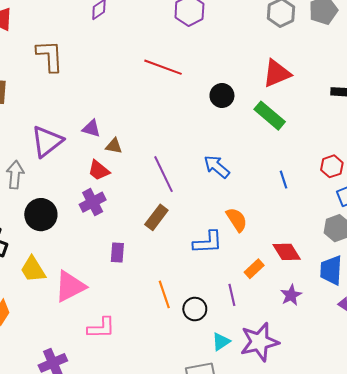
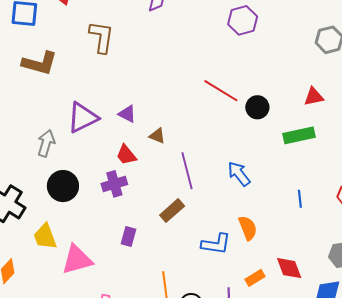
red line: (163, 67) -> (221, 91), moved
red triangle: (277, 73) -> (314, 97), size x0.7
green rectangle: (270, 116) -> (299, 135), turned -64
brown triangle: (114, 146) -> (157, 136), moved

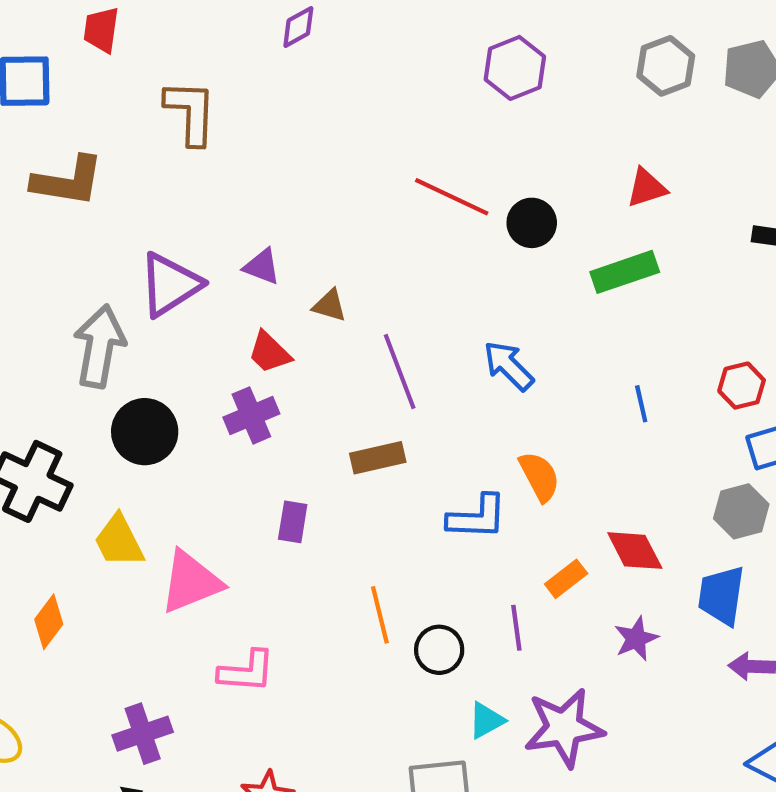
purple hexagon: (243, 20) -> (515, 68), moved
gray arrow: (46, 143) -> (99, 346), size x1.4
brown rectangle: (172, 211) -> (378, 458), turned 35

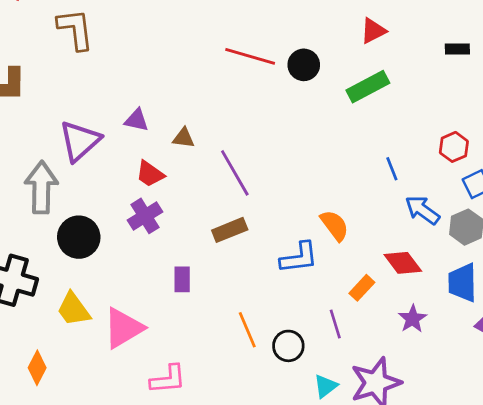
blue arrow: (509, 366) -> (422, 210), moved

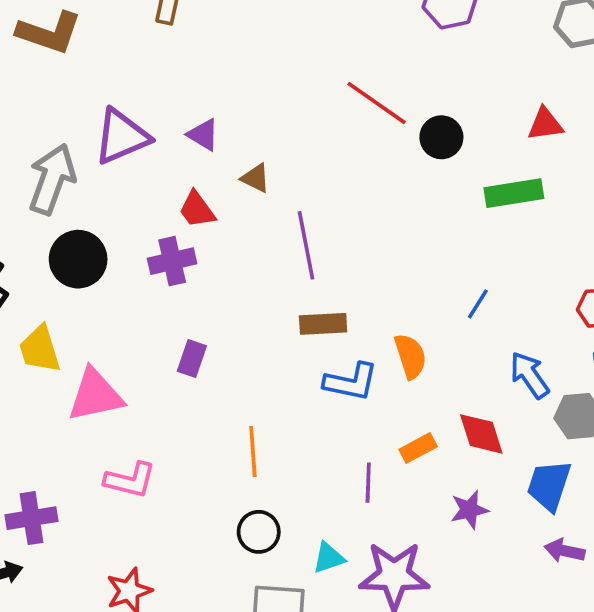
blue line: (392, 169) -> (478, 304), moved, turned 35
brown rectangle: (230, 230) -> (323, 324), moved
black circle: (288, 346) -> (259, 532), moved

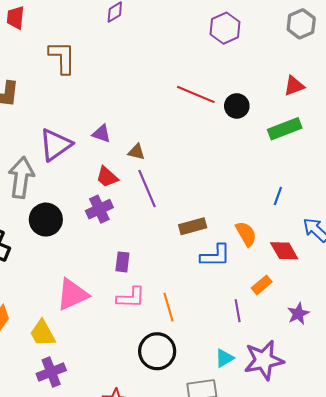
purple line: (306, 245) -> (147, 188), moved
yellow trapezoid: (40, 349) -> (43, 333), moved
red diamond: (481, 434) -> (284, 251), moved
pink L-shape: (130, 480) -> (131, 298), moved
black circle: (259, 532) -> (157, 351), moved, size x1.5

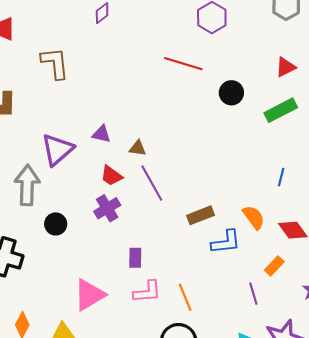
red line: (196, 94) -> (183, 64), moved
black circle: (46, 220) -> (56, 224), size x0.7

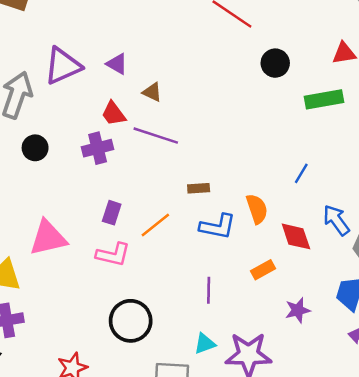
purple line: (152, 183) -> (156, 136), turned -60
brown rectangle: (200, 215) -> (199, 188), size x0.7
purple line: (253, 294) -> (209, 290), moved
orange line: (185, 297) -> (155, 225), moved, turned 56

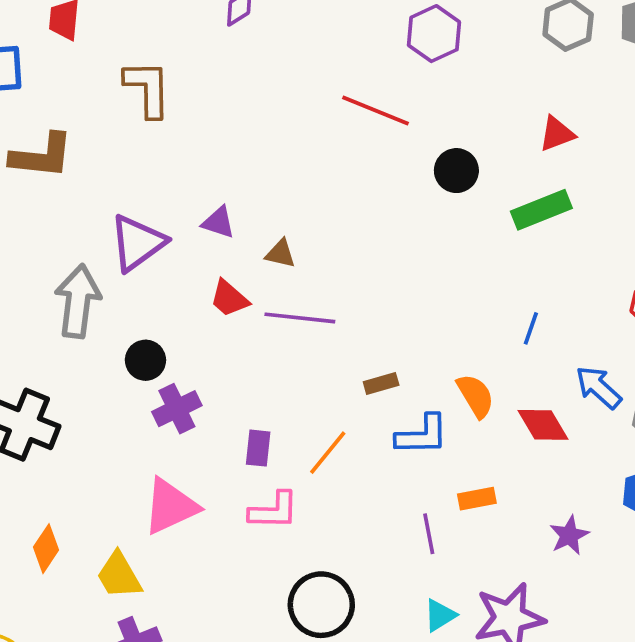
black circle: (35, 148) -> (145, 360), moved
purple cross: (98, 148) -> (177, 409), moved
orange rectangle: (263, 270) -> (477, 499), moved, turned 30

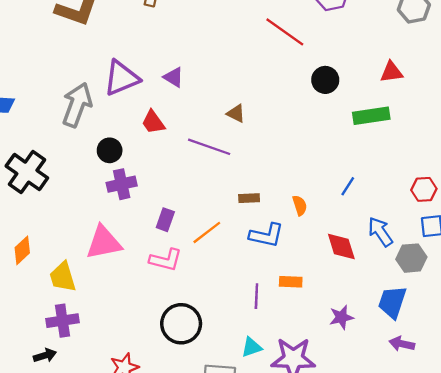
brown triangle: (280, 254) -> (236, 113), moved
red trapezoid: (229, 298) -> (153, 122), moved
orange semicircle: (475, 396) -> (300, 205), moved, size x0.7

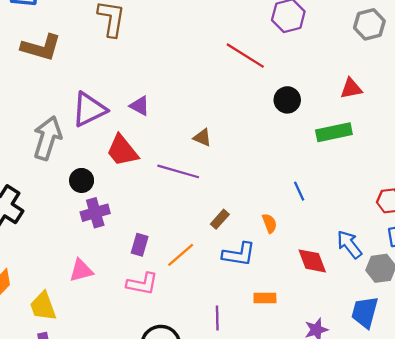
red trapezoid: (153, 122) -> (122, 151), size x1.4
blue line: (348, 186) -> (299, 191), moved, turned -54
brown rectangle: (249, 198) -> (220, 219), turned -42
pink triangle: (104, 243) -> (81, 270), size x0.7
purple line: (256, 296) -> (217, 318), moved

